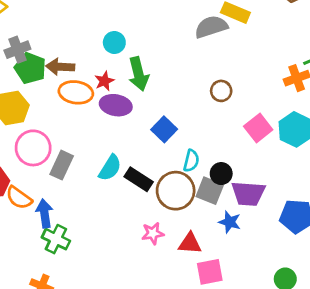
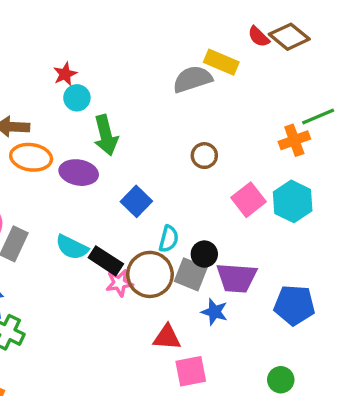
red star: (104, 81) -> (65, 74), moved
cyan semicircle: (110, 168) -> (72, 247), turned 84
pink star: (153, 233) -> (119, 283), moved

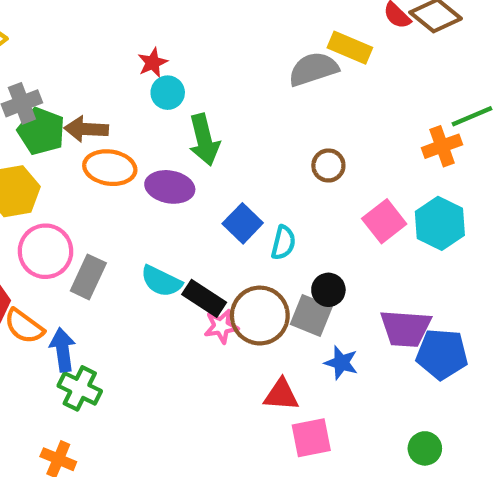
cyan semicircle: (169, 239) -> (283, 243), moved
purple trapezoid: (237, 278) -> (406, 328), moved

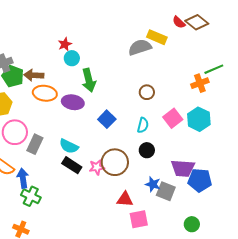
cyan semicircle: (283, 243) -> (143, 125), moved
black rectangle: (204, 298) -> (72, 165), moved
gray square: (311, 316) -> (166, 191), moved

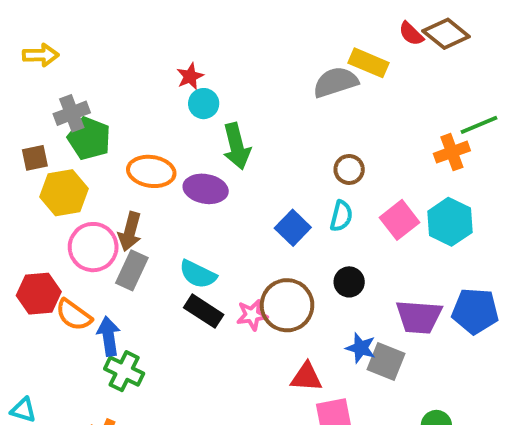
brown arrow: (34, 75) -> (130, 232), moved, turned -78
blue square: (107, 119) -> (293, 228), moved
cyan semicircle: (143, 125) -> (341, 216), moved
blue pentagon: (200, 180) -> (475, 311), moved

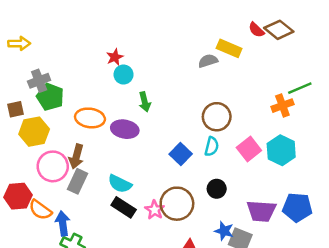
gray semicircle: (336, 82) -> (208, 61), size x0.7
green arrow: (237, 146) -> (145, 102), size x0.7
brown circle: (349, 169) -> (217, 117), size x1.5
pink star: (252, 315) -> (155, 210), turned -30

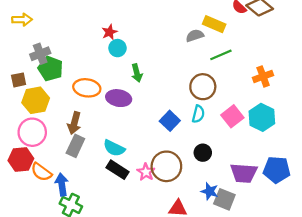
green line: (300, 88) -> (221, 55), moved
pink circle: (53, 166) -> (32, 132), moved

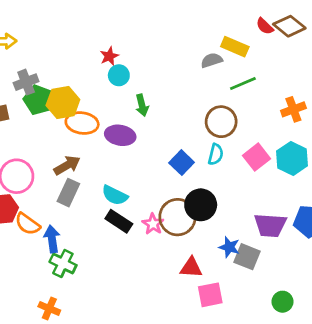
yellow hexagon: (36, 100) -> (63, 103), moved
brown arrow: (74, 123) -> (67, 165), turned -135
black circle: (203, 153) -> (201, 205), moved, size x1.5

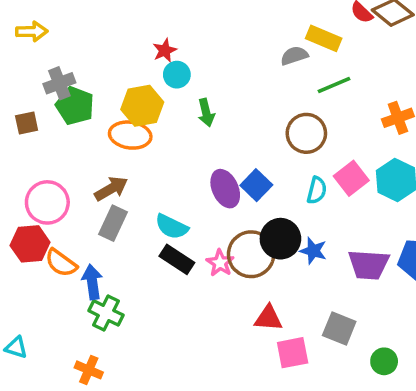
yellow hexagon: (63, 103) -> (142, 106), moved
purple ellipse: (120, 135) -> (225, 189), moved, turned 56
cyan semicircle: (216, 154) -> (317, 190), moved
blue star: (229, 247) -> (313, 251), moved
gray square: (247, 257) -> (339, 329), moved

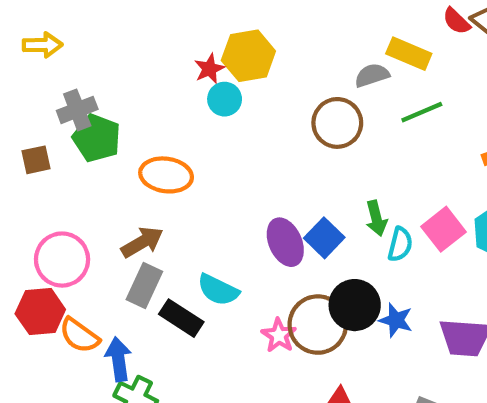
yellow hexagon: (142, 106) -> (248, 56), moved
green arrow: (206, 113) -> (376, 218), moved
brown circle: (306, 133) -> (337, 123), moved
black rectangle: (177, 259) -> (181, 318), moved

